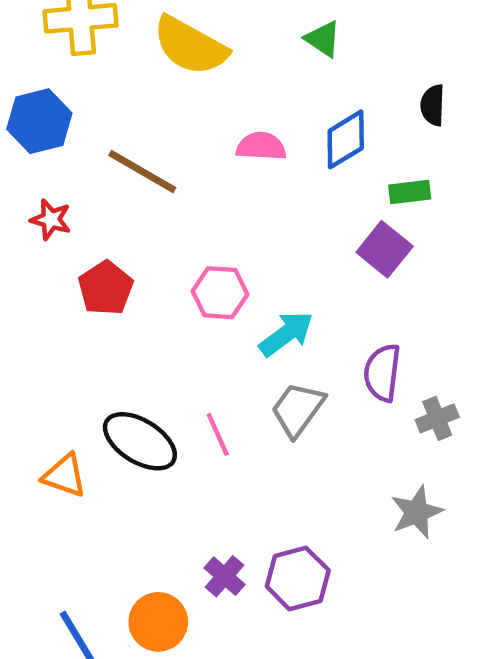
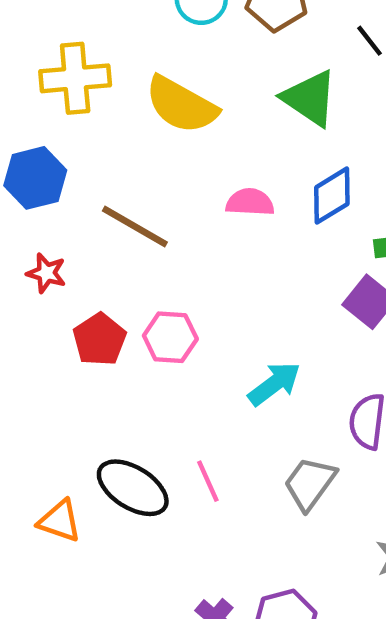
green triangle: (323, 39) -> (310, 98), size x1.6
pink hexagon: (220, 293) -> (170, 337), moved
gray trapezoid: (298, 409) -> (310, 483), moved

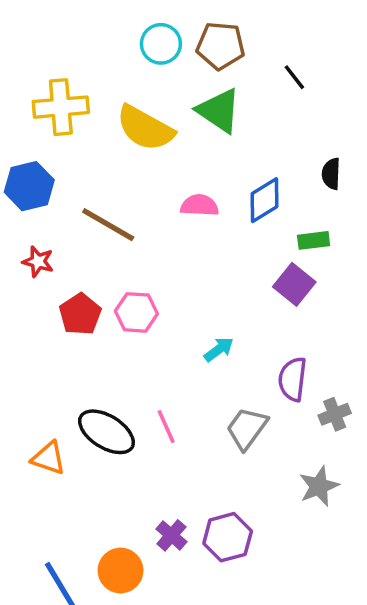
green triangle: (310, 98) -> (219, 111), moved
cyan arrow: (274, 384) -> (219, 349), size x0.7

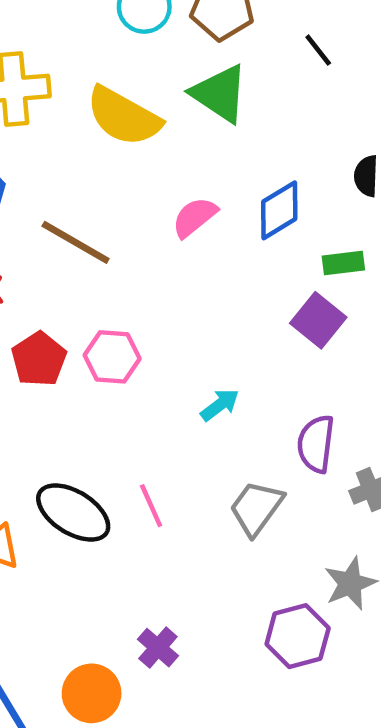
pink semicircle: (200, 205) -> (195, 217), turned -42
purple hexagon: (228, 537) -> (298, 636), moved

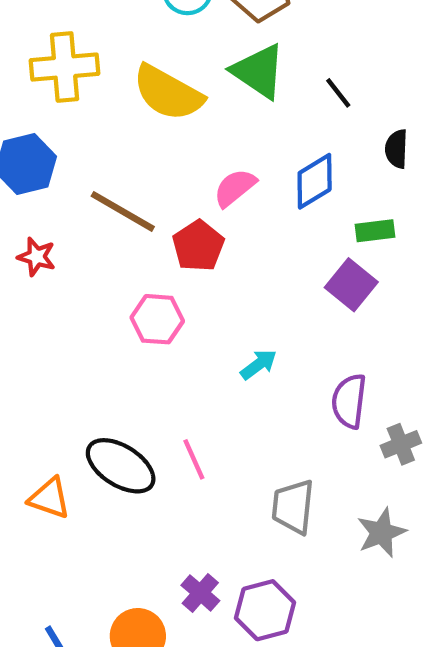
black line: (318, 50) -> (338, 93), moved
red pentagon: (39, 359) -> (198, 246), moved
gray trapezoid: (256, 508) -> (293, 507), moved, turned -30
purple hexagon: (298, 636) -> (265, 610), moved

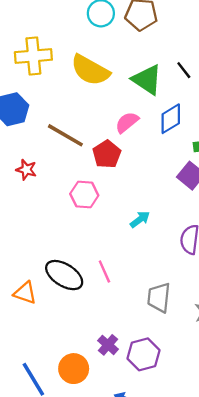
green triangle: (259, 71) -> (147, 80), moved
red star: (37, 257) -> (26, 170), moved

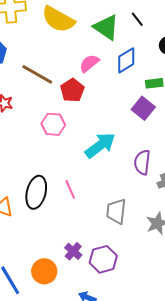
cyan arrow: (140, 219) -> (100, 145), size x1.8
black ellipse: (64, 275) -> (36, 192), turned 72

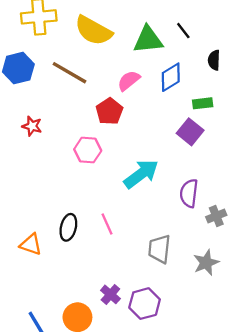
green triangle: (106, 27) -> (148, 40), turned -40
brown line: (37, 74) -> (70, 73), moved
black ellipse: (36, 192) -> (68, 227), size x0.7

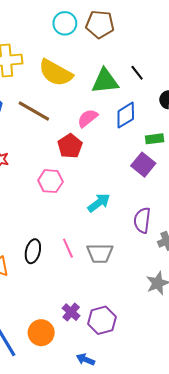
cyan arrow: (141, 174) -> (99, 203), size x0.7
gray trapezoid: (159, 249) -> (100, 253), moved, turned -96

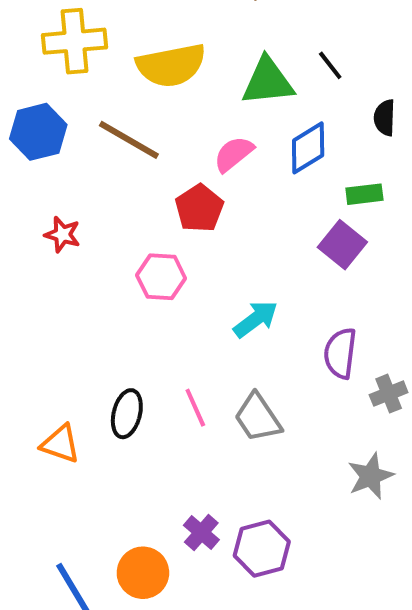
yellow semicircle: (56, 73) -> (171, 65), turned -40
gray trapezoid: (100, 253) -> (258, 418), turned 56

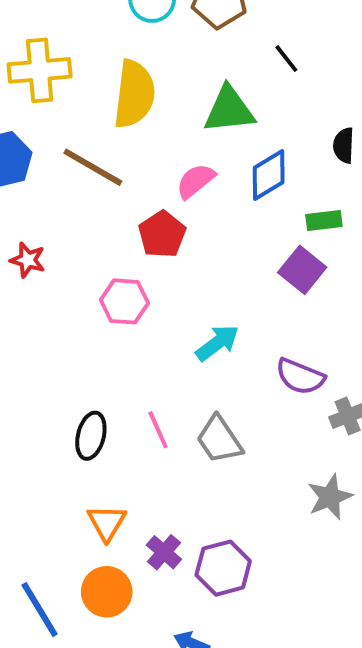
yellow semicircle: (171, 65) -> (134, 94), turned -72
black line: (330, 65) -> (286, 59), moved
purple semicircle: (340, 353) -> (300, 376), turned -75
orange triangle: (60, 444) -> (107, 523), moved, turned 42

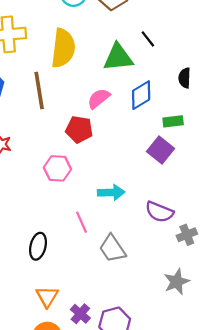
black line: (286, 59) -> (148, 39), moved
brown line: (93, 167) -> (39, 91), turned 51
red pentagon: (162, 234) -> (79, 129), turned -30
cyan arrow: (217, 343) -> (111, 192), turned 35
pink line: (158, 430) -> (82, 222), moved

